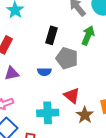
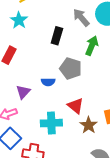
black rectangle: (51, 35) -> (57, 36), moved
purple triangle: (12, 73) -> (23, 92), moved, turned -35

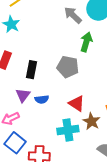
black rectangle: (57, 36) -> (32, 70), moved
blue semicircle: (48, 82) -> (42, 99), moved
cyan cross: (51, 123) -> (68, 130), moved

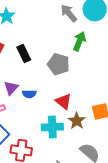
black rectangle: (32, 70) -> (24, 53), moved, turned -42

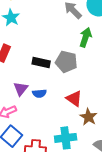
black rectangle: (24, 53) -> (41, 63), moved, turned -48
cyan cross: (52, 127) -> (66, 138), moved

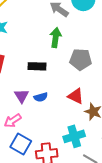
green arrow: (86, 37) -> (56, 38), moved
gray pentagon: (66, 62) -> (81, 60), moved

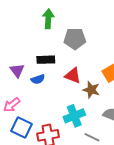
black rectangle: (37, 66) -> (46, 60), moved
purple triangle: (22, 96) -> (17, 70), moved

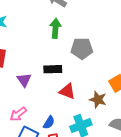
red triangle: (73, 76) -> (67, 91), moved
blue semicircle: (38, 79) -> (49, 122), moved, turned -40

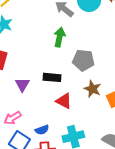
brown star: (98, 100) -> (92, 89), moved
blue semicircle: (49, 122) -> (42, 130), turned 32

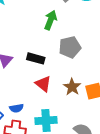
gray pentagon: (83, 60) -> (70, 47), turned -30
brown star: (92, 89) -> (72, 87), moved

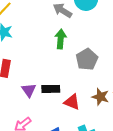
black rectangle: (36, 58) -> (51, 89), moved

